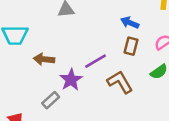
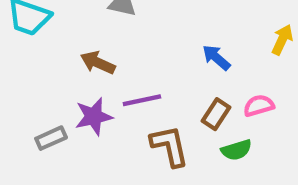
brown rectangle: (131, 46) -> (216, 114), moved
brown arrow: (44, 59) -> (98, 63), moved

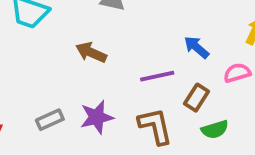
purple line: (142, 100) -> (157, 76), moved
pink semicircle: (259, 106) -> (237, 73), moved
purple star: (94, 117) -> (97, 117), moved

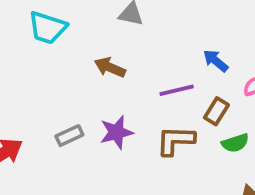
brown L-shape: (155, 126) -> (175, 141), turned -75

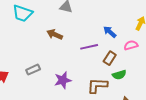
purple star: (116, 132) -> (63, 80), moved
brown L-shape: (175, 141) -> (97, 86), moved

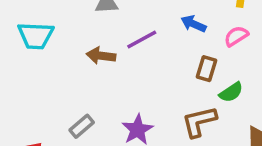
purple line: (89, 47) -> (142, 40), moved

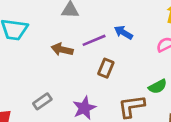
blue arrow: (193, 24) -> (123, 33), moved
brown rectangle: (206, 69) -> (106, 68), moved

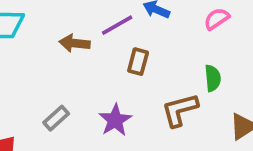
green semicircle: (158, 87) -> (213, 78), turned -60

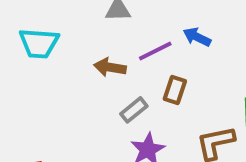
gray rectangle: (56, 118) -> (134, 110), moved

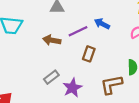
gray rectangle: (134, 110) -> (51, 77), moved

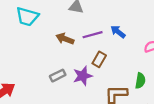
purple star: (72, 88) -> (83, 76), moved

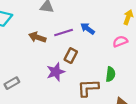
gray rectangle: (58, 76) -> (12, 83), moved

